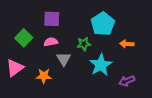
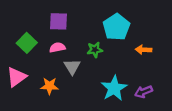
cyan star: (101, 65) -> (114, 88), moved

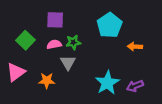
green star: (95, 50) -> (73, 42), moved

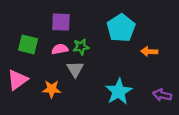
green square: (25, 40) -> (28, 44), turned -30
purple arrow: (135, 86) -> (162, 95), moved, turned 35

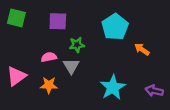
green square: (28, 44) -> (16, 18), moved
pink semicircle: (60, 49) -> (49, 57), moved
orange arrow: (149, 51) -> (142, 49), turned 32

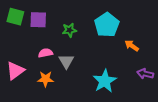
purple square: (58, 21) -> (38, 20), moved
green star: (77, 45) -> (69, 30), moved
purple arrow: (154, 91) -> (145, 74), moved

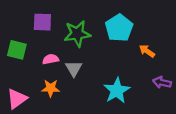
green square: (15, 17) -> (17, 50), moved
green star: (69, 30) -> (77, 34), size x1.6
pink triangle: (15, 71) -> (17, 99), moved

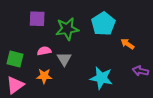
green square: (17, 50) -> (15, 59), moved
cyan star: (117, 91) -> (101, 78), turned -30

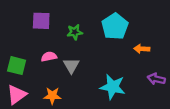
green star: (67, 29) -> (75, 32), size x0.6
orange arrow: (127, 44) -> (142, 49), turned -32
orange star: (44, 76) -> (52, 96), moved

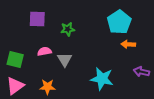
cyan pentagon: (115, 26) -> (119, 22), moved

